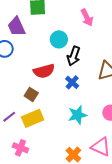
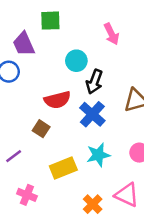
blue cross: (72, 82) -> (92, 114), size x1.5
yellow rectangle: (33, 118) -> (63, 168), moved

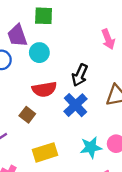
pink arrow: (111, 34) -> (108, 39), moved
cyan circle: (76, 61) -> (39, 53), moved
cyan star: (98, 155) -> (91, 147), moved

